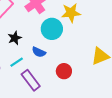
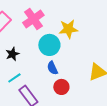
blue semicircle: (39, 52) -> (52, 68), moved, turned 40

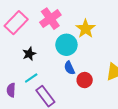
yellow star: (68, 29) -> (86, 29), turned -30
red circle: (61, 87) -> (85, 80), moved

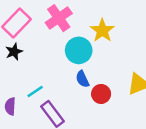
black star: (29, 54) -> (14, 52), moved

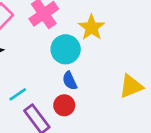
red circle: (101, 94) -> (64, 105), moved

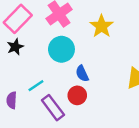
cyan circle: (66, 49) -> (61, 49), moved

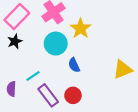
yellow star: (102, 26) -> (81, 28), moved
red circle: (77, 95) -> (73, 95), moved

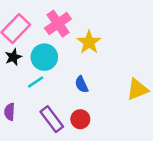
cyan circle: (56, 44) -> (44, 57), moved
cyan line: (33, 76) -> (36, 82), moved

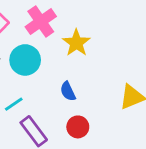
cyan line: (36, 82) -> (14, 104), moved
red circle: (80, 119) -> (78, 127), moved

